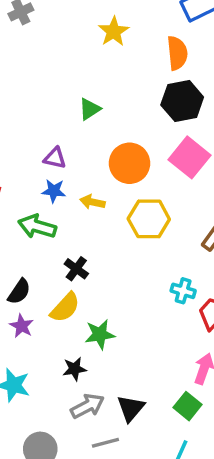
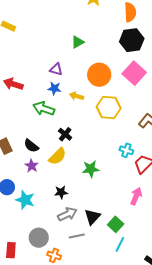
black semicircle: (19, 292) -> (31, 146), turned 91
green star: (100, 334) -> (91, 169), moved
green square: (187, 406) -> (116, 224), moved

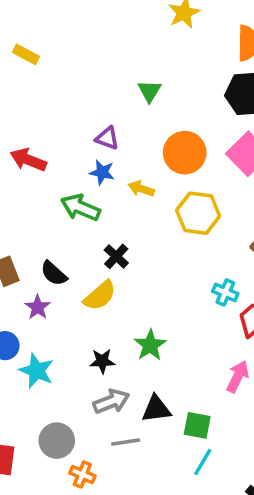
green triangle: (78, 42) -> (149, 91), turned -32
purple star: (32, 166) -> (38, 307), moved
green star: (91, 169) -> (150, 345), moved, turned -30
black triangle: (92, 217) -> (156, 409), turned 36
green square: (116, 224) -> (197, 425), turned -35

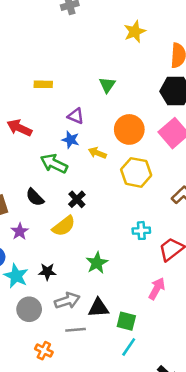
yellow rectangle: (26, 54) -> (43, 84), moved, turned -30
black semicircle: (54, 273) -> (35, 197), moved
cyan cross: (225, 292) -> (141, 231), moved, turned -30
black star: (102, 361) -> (47, 272), moved
gray circle: (57, 441) -> (29, 309), moved

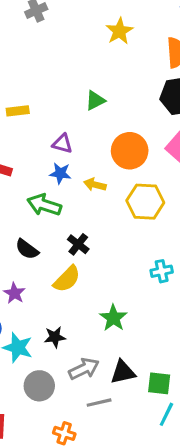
green triangle: (107, 85) -> (95, 100), turned 36

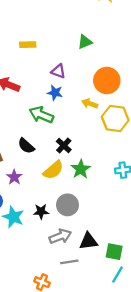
yellow arrow: (95, 185) -> (90, 104), moved
green star: (113, 318) -> (81, 169), moved
gray circle: (39, 386) -> (68, 205), moved

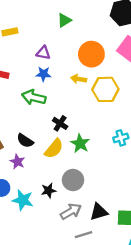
black semicircle: (26, 146) -> (25, 141), moved

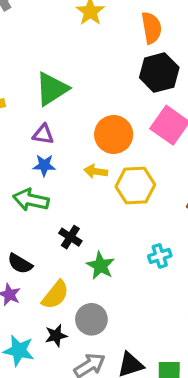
green triangle: (64, 20) -> (52, 89), moved, size x1.6
yellow semicircle: (54, 149) -> (55, 295), moved

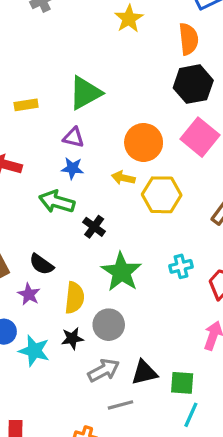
black cross: (70, 237) -> (94, 227), moved
green star: (100, 266) -> (121, 272), size x1.4
yellow semicircle: (55, 295) -> (74, 298), turned -36

